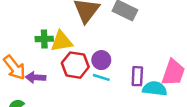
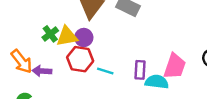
green cross: (44, 39) -> (50, 34), turned -35
purple circle: (101, 60) -> (84, 38), moved

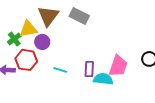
yellow triangle: (67, 36) -> (28, 29), moved
red hexagon: (80, 59) -> (26, 60), moved

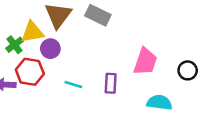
pink trapezoid: (118, 66) -> (145, 61), moved
cyan semicircle: (103, 79) -> (159, 103), moved

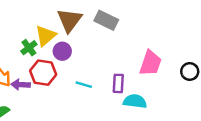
yellow triangle: (32, 32) -> (46, 36), turned -30
cyan semicircle: (159, 103) -> (135, 101), moved

